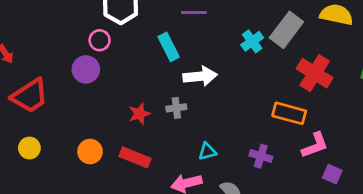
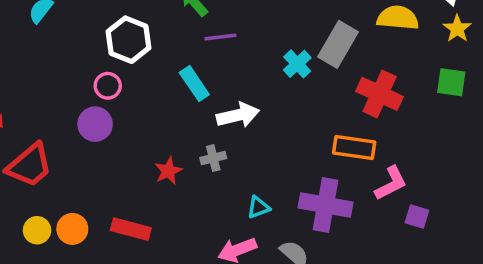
orange circle: (90, 152) -> (72, 229), moved
purple cross: (261, 156) -> (326, 205), size x1.8
red rectangle: (135, 157) -> (131, 229), moved

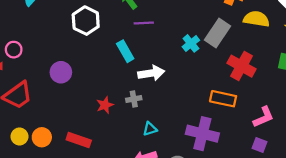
pink circle: (108, 86) -> (14, 50), moved
pink L-shape: (391, 183) -> (263, 117), moved
cyan triangle: (258, 207) -> (150, 129), moved

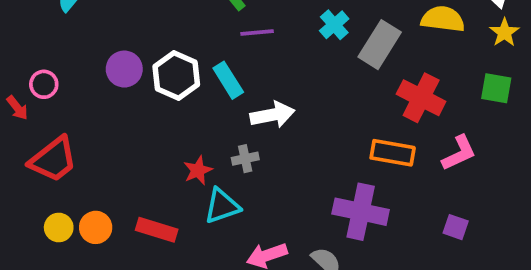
white hexagon: (86, 21) -> (176, 76), moved
cyan cross: (191, 43) -> (334, 25), moved
purple circle: (61, 72) -> (124, 69), moved
pink L-shape: (263, 117) -> (459, 153), moved
cyan triangle: (150, 129) -> (222, 206), moved, size x1.5

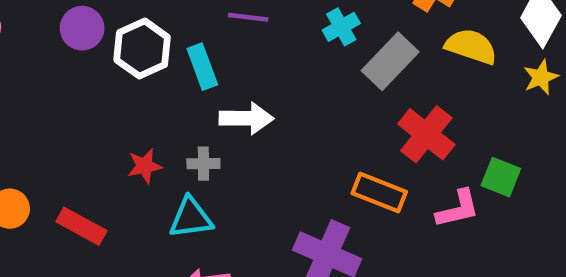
green square: (496, 88) -> (501, 177), moved
cyan triangle: (222, 206) -> (191, 218), moved

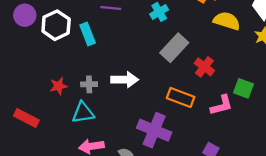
gray rectangle: (390, 61) -> (174, 48), moved
white arrow: (246, 118) -> (125, 80), moved
red cross: (426, 134) -> (204, 67), size x0.7

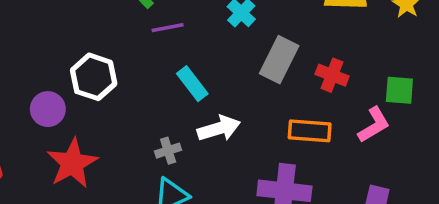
purple circle: (25, 15) -> (48, 109), moved
cyan rectangle: (88, 34) -> (192, 84), moved
red star: (59, 86) -> (72, 163), moved, size x1.8

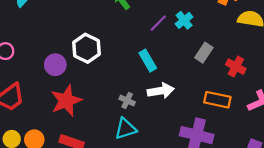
purple line: (168, 28) -> (158, 23), moved, turned -42
gray rectangle: (279, 60) -> (204, 53), size x0.7
gray cross: (168, 151) -> (127, 100), turned 35

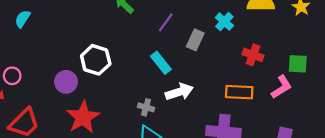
cyan cross: (184, 20) -> (224, 22), moved
gray rectangle: (204, 53) -> (195, 40), moved

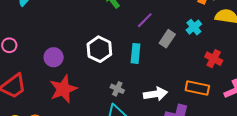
white hexagon: (96, 60) -> (99, 49), moved
cyan rectangle: (161, 63) -> (135, 53), turned 36
white arrow: (179, 92) -> (155, 94), moved

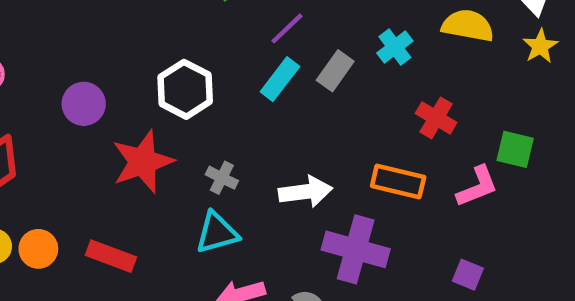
cyan rectangle: (135, 53) -> (280, 79), moved, turned 30
red star: (63, 89) -> (143, 162), moved

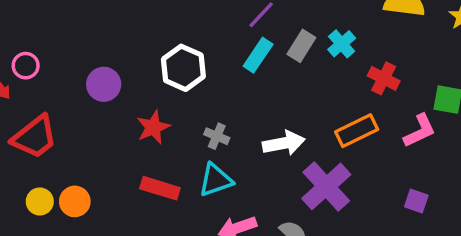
cyan cross: (395, 47) -> (342, 44), moved
red star: (143, 162) -> (153, 127), size x0.7
orange rectangle: (398, 181) -> (357, 131), turned -36
purple cross: (356, 249) -> (326, 186), turned 36
red rectangle: (111, 256) -> (160, 188), moved

